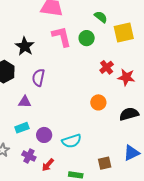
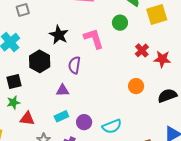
pink L-shape: (62, 36) -> (94, 39), moved

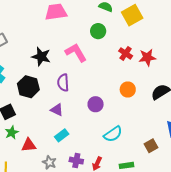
purple triangle: (62, 90) -> (57, 110), turned 40
purple circle: (84, 122) -> (96, 104), moved

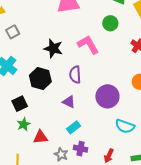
purple circle: (96, 104) -> (107, 96), size x1.5
cyan semicircle: (113, 134) -> (125, 126), turned 54
purple cross: (76, 161) -> (81, 149), moved

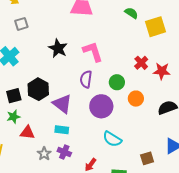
green circle: (110, 23) -> (117, 82), moved
purple semicircle: (75, 75) -> (86, 79), moved
black hexagon: (40, 79) -> (38, 89), moved
purple triangle: (69, 102) -> (62, 104), size x1.5
cyan rectangle: (73, 127) -> (62, 130), turned 32

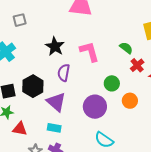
green semicircle: (131, 13) -> (126, 48), moved
purple semicircle: (86, 79) -> (64, 73), moved

